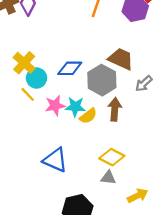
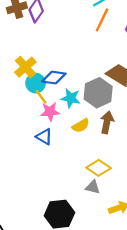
blue diamond: (70, 68) -> (54, 78), moved
yellow line: (28, 94) -> (41, 97), moved
cyan star: (75, 107) -> (71, 98), moved
blue triangle: (55, 160) -> (44, 137), moved, size x0.7

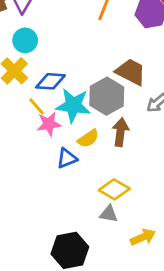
cyan circle: (36, 83) -> (25, 40), moved
cyan star: (71, 98) -> (73, 105), size x1.4
blue triangle: (44, 137) -> (67, 158), moved, turned -48

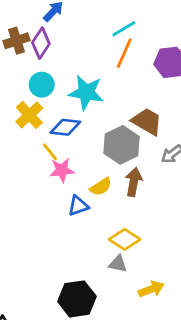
cyan star: (73, 105) -> (86, 92), moved

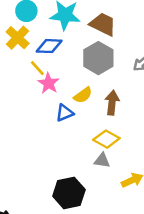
brown trapezoid: (147, 121) -> (103, 24), moved
pink star: (62, 170) -> (49, 83), turned -30
brown arrow: (134, 182) -> (112, 103), moved

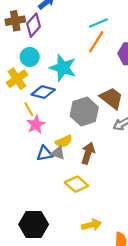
brown trapezoid: (103, 24) -> (111, 98), moved
gray triangle: (102, 160) -> (58, 153), moved

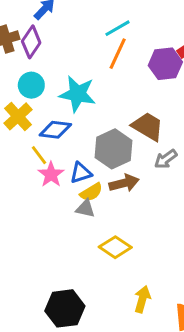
blue triangle: (45, 153) -> (81, 173), moved
brown arrow: (88, 153) -> (124, 183), moved, turned 65
yellow arrow: (91, 225) -> (142, 299), turned -54

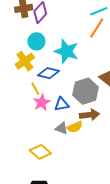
yellow semicircle: (91, 192) -> (75, 127), moved
yellow diamond: (115, 247) -> (40, 152), moved

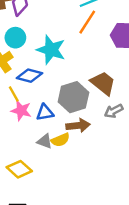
pink star: (42, 103) -> (21, 111), turned -30

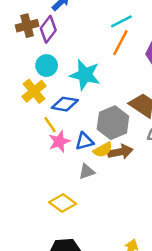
pink star: (21, 111) -> (59, 141), turned -30
yellow semicircle: (60, 140) -> (103, 150), moved
gray triangle: (45, 141) -> (87, 172), turned -35

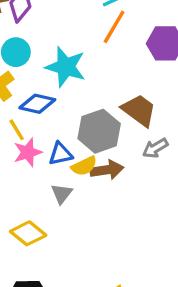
gray triangle: (87, 172) -> (62, 194), turned -36

